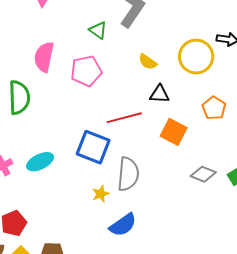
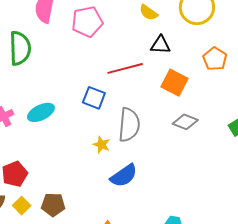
blue square: (93, 147) -> (94, 98), size x0.7
gray diamond: (203, 174) -> (185, 122), moved
yellow star: (101, 194) -> (102, 145), turned -30

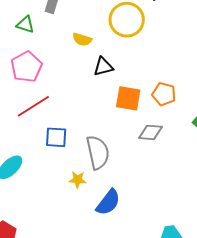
orange pentagon: (215, 59) -> (164, 94), moved
red line: (125, 68) -> (33, 106), moved

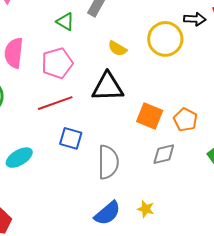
black triangle: (103, 67) -> (108, 87), moved, size x1.6
gray diamond: (150, 132) -> (164, 154), turned -30
yellow star: (78, 180) -> (146, 209), moved

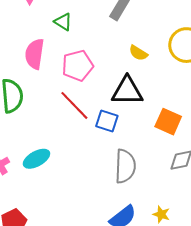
green triangle: (65, 22) -> (63, 22), moved
red line: (55, 103) -> (74, 105), turned 64
blue square: (71, 138) -> (107, 121), moved

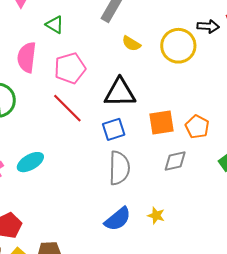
yellow semicircle: (138, 53) -> (131, 44), moved
blue square: (107, 121) -> (114, 129), moved, turned -35
orange square: (168, 122) -> (161, 123), turned -32

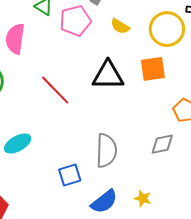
pink pentagon: (70, 68) -> (75, 21), moved
orange square: (161, 123) -> (153, 69), moved
blue square: (114, 129) -> (70, 175), moved

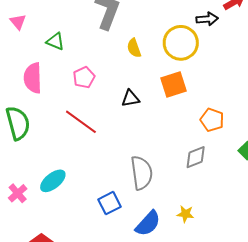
pink pentagon: (75, 21) -> (84, 78), moved, size x0.7
yellow semicircle: (120, 26) -> (134, 48), turned 48
black triangle: (108, 75) -> (130, 98), size x0.6

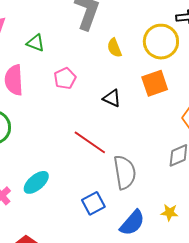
black triangle: (130, 98) -> (112, 98), turned 36
red line: (81, 122) -> (90, 142), moved

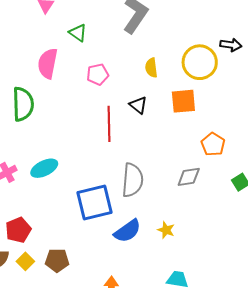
yellow semicircle: (114, 48) -> (151, 68), moved
red line: (90, 142) -> (109, 124), moved, turned 40
blue square: (93, 203) -> (94, 202), size x1.6

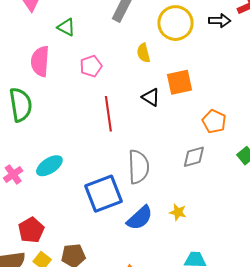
yellow circle: (200, 62) -> (175, 23), moved
black triangle: (138, 105) -> (151, 97), moved

